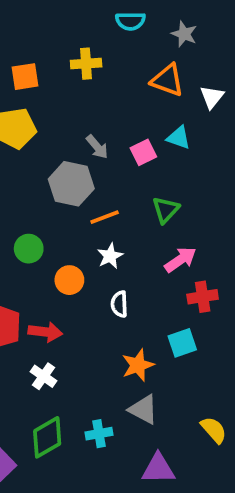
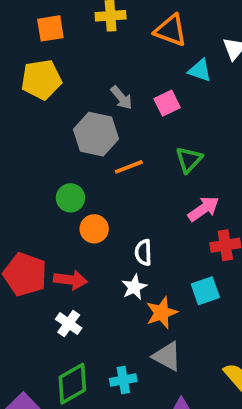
orange triangle: (167, 80) -> (171, 30), moved
cyan triangle: (179, 138) -> (200, 70), moved
green circle: (29, 249) -> (70, 198), moved
white star: (110, 256) -> (134, 287), moved

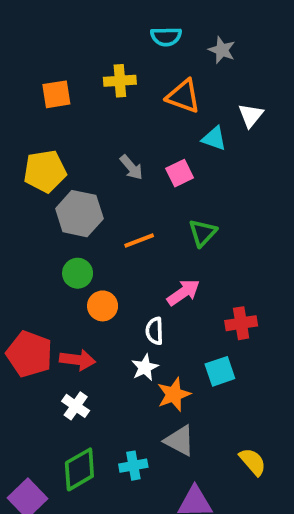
yellow pentagon: (41, 79) -> (45, 171), moved
gray hexagon: (96, 134) -> (79, 214), moved
pink arrow: (203, 209) -> (183, 292), moved

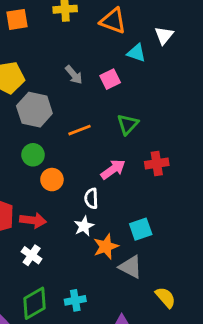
red cross: (241, 323) -> (157, 164), moved
gray triangle: (180, 441) -> (131, 267), moved

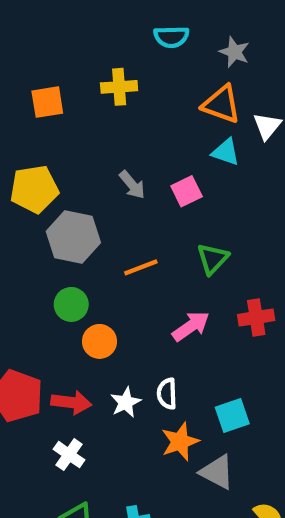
orange triangle: (113, 21) -> (221, 104), moved
white semicircle: (91, 198) -> (167, 394), moved
white star: (84, 226) -> (126, 402), moved

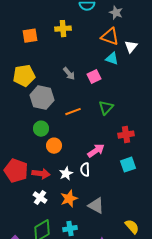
pink arrow: (191, 326) -> (96, 151), moved
cyan square: (232, 415) -> (128, 165), moved
orange star: (180, 442) -> (69, 199), moved
gray triangle: (217, 472) -> (96, 206), moved

